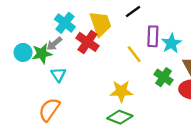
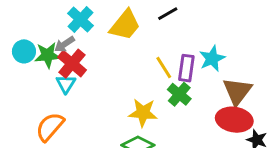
yellow trapezoid: (100, 24) -> (125, 25), turned 52
purple rectangle: (153, 36) -> (186, 68), moved
red cross: (87, 42) -> (72, 64), moved
green cross: (164, 77) -> (179, 94), moved

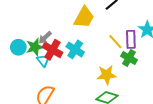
cyan cross: (81, 19) -> (75, 49), moved
cyan triangle: (66, 84) -> (43, 60), moved

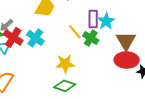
purple rectangle: (131, 39) -> (93, 19), moved
green cross: (129, 58) -> (91, 38), moved

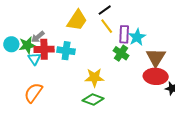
yellow line: (75, 32) -> (107, 26), moved
red cross: (13, 37) -> (44, 49), turned -36
cyan cross: (35, 38) -> (66, 51), turned -30

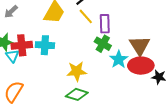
gray arrow: (38, 37) -> (11, 12), moved
cyan star: (137, 37) -> (119, 59), moved

